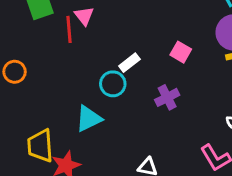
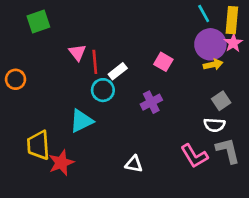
pink triangle: (84, 16) -> (77, 52), moved
red line: (69, 29) -> (95, 62), moved

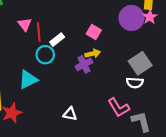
yellow arrow: (213, 65) -> (93, 54), moved
gray square: (221, 101) -> (140, 63), size x1.5
gray L-shape: (228, 151) -> (141, 121), moved

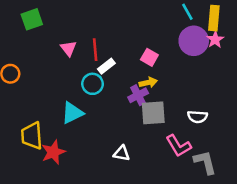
red line: (39, 32) -> (95, 50), moved
gray square: (140, 63) -> (153, 113), moved, turned 30

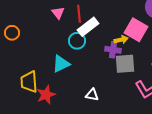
pink square: (149, 57) -> (136, 30), moved, size x1.6
white rectangle: (106, 66) -> (88, 27), size x1.5
purple cross: (138, 95) -> (113, 50), turned 35
white triangle: (122, 153) -> (92, 95), moved

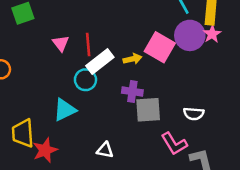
pink square: (136, 30) -> (160, 47), moved
yellow arrow: (121, 40) -> (132, 59), moved

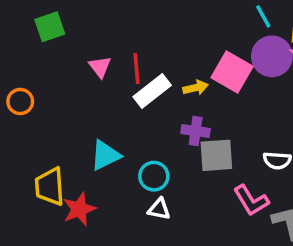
cyan circle: (85, 80) -> (154, 176), moved

